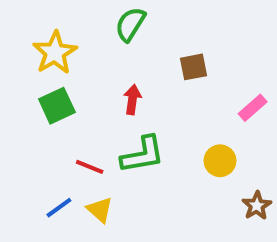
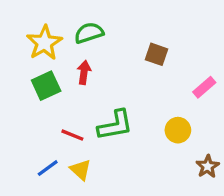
green semicircle: (130, 24) -> (89, 33), moved, turned 40
brown square: (194, 67) -> (156, 54), turned 30
red arrow: (132, 100) -> (84, 72), moved

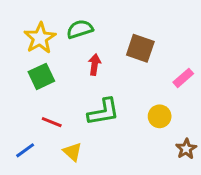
brown square: (156, 54) -> (140, 48), size x1.4
red arrow: (84, 72) -> (95, 65), moved
red line: (72, 135) -> (52, 122), moved
blue line: (48, 168) -> (25, 150), moved

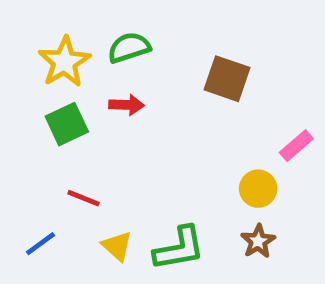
red arrow: (95, 65) -> (127, 105), moved, turned 84
pink rectangle: (183, 78) -> (296, 146), moved
green L-shape: (103, 112) -> (179, 248), moved
brown star: (186, 149) -> (258, 241), moved

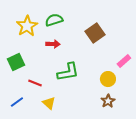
brown square: (227, 79) -> (95, 33), turned 36
green square: (67, 124) -> (16, 62), moved
green L-shape: (179, 248) -> (68, 72), moved

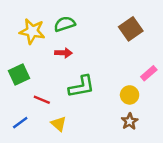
yellow star: (27, 26) -> (32, 31), turned -30
brown square: (95, 33) -> (131, 29), moved

